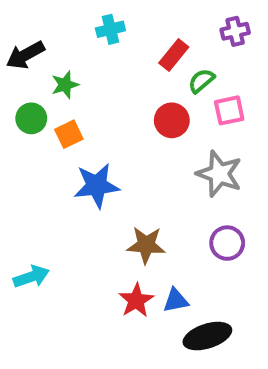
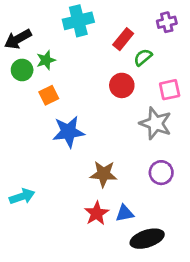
cyan cross: (110, 29) -> (78, 21), size x1.5
pink square: (229, 110) -> (170, 90), moved
green circle: (31, 118) -> (22, 70), moved

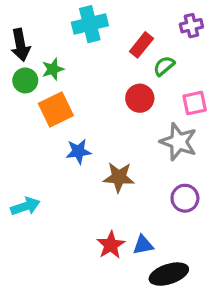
black arrow: (18, 39) -> (20, 45), turned -72
orange square: (49, 95) -> (56, 110), size x1.5
blue star: (68, 132) -> (79, 151), size x0.7
brown star: (104, 174) -> (119, 177), moved
cyan arrow: (22, 196) -> (25, 206), moved

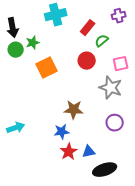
orange square: (56, 110) -> (47, 68), moved
blue star: (79, 151) -> (62, 132), moved

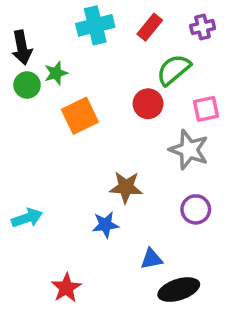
red rectangle: (88, 28) -> (150, 27), moved
green semicircle: (102, 41) -> (174, 70), size x1.5
red star: (69, 152) -> (66, 288), moved

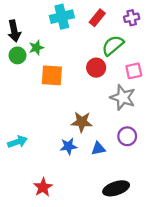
orange square: (80, 116) -> (52, 75), turned 30
blue triangle: (151, 259) -> (98, 148), moved

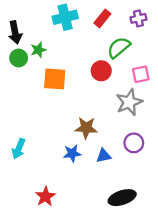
gray star: (123, 97) -> (129, 102), turned 30
cyan arrow: (17, 142) -> (19, 149), turned 132

